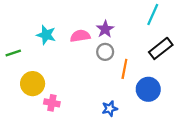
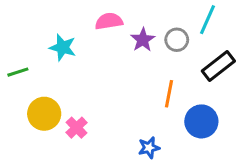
pink semicircle: (80, 36) -> (109, 21), moved
gray circle: (105, 52) -> (177, 40), moved
pink cross: (52, 103) -> (77, 128), moved, turned 35

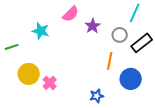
pink semicircle: (109, 21) -> (71, 14), turned 144
gray circle: (177, 40) -> (120, 35), moved

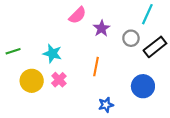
cyan star: (41, 31) -> (52, 53), moved
orange line: (110, 61) -> (96, 67), moved
pink cross: (50, 83) -> (59, 80), moved

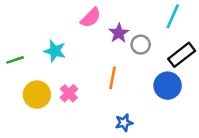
gray circle: (131, 38) -> (141, 45), moved
cyan star: (52, 53) -> (55, 51), moved
blue circle: (143, 86) -> (168, 86), moved

